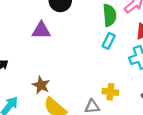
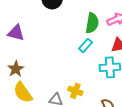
purple triangle: (41, 30) -> (16, 33), moved

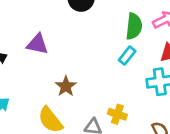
brown star: (16, 69) -> (66, 86), moved

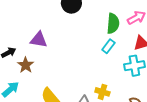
brown star: (66, 86) -> (26, 65), moved

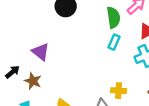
purple triangle: (39, 40) -> (41, 52), turned 42

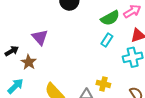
green semicircle: (113, 17) -> (110, 18), turned 60

